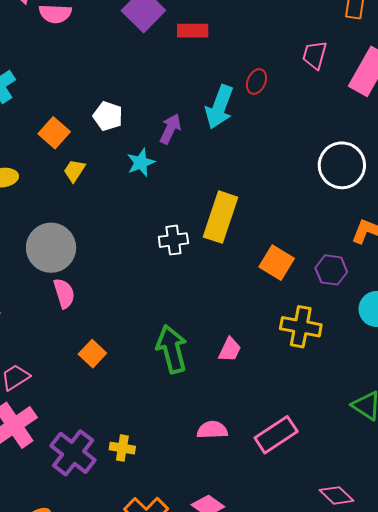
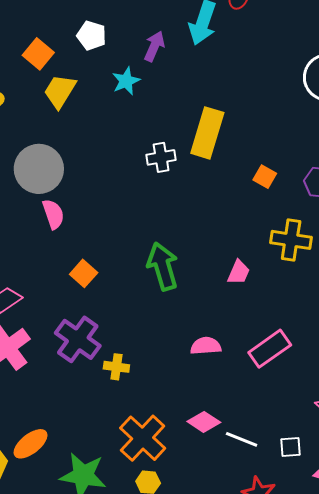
yellow trapezoid: (74, 171) -> (60, 91), size x1.5
orange square: (277, 263) -> (265, 177), size x0.7
pink trapezoid: (230, 350) -> (239, 272), moved
purple cross: (73, 453) -> (78, 339), moved

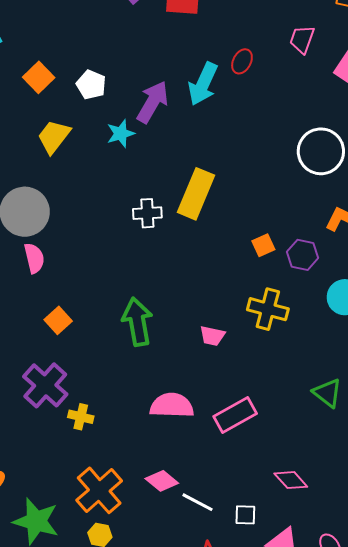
purple arrow: (154, 46) -> (153, 102), size x1.4
orange square: (38, 54) -> (39, 77), moved
orange square: (265, 177) -> (263, 245), moved, turned 30
pink trapezoid: (239, 272) -> (212, 336), turned 72
pink semicircle: (206, 346) -> (172, 405), size x1.4

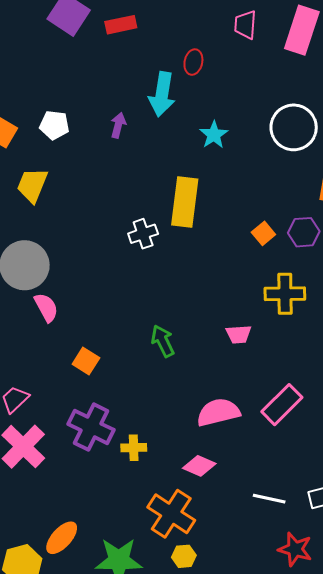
purple arrow: (153, 102) -> (118, 125), size x0.6
cyan star: (121, 134) -> (214, 135), moved
green arrow: (137, 322) -> (163, 341), size x0.7
pink diamond: (162, 481) -> (199, 466), moved

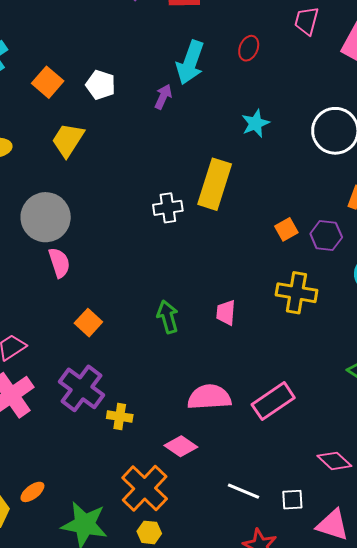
cyan arrow: (162, 94) -> (190, 62), moved
pink trapezoid: (239, 334) -> (226, 313), moved, turned 88
orange ellipse: (62, 538) -> (32, 492), size x0.7

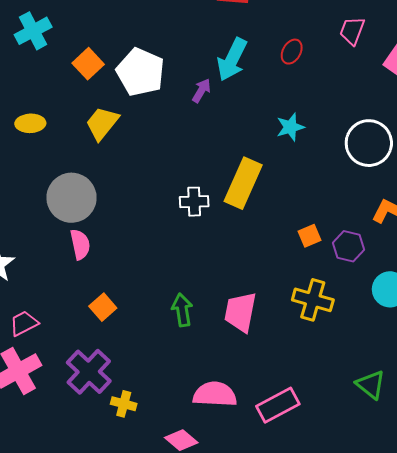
white pentagon: (101, 85) -> (140, 72), size x1.6
pink trapezoid: (226, 313) -> (240, 312), size x1.6

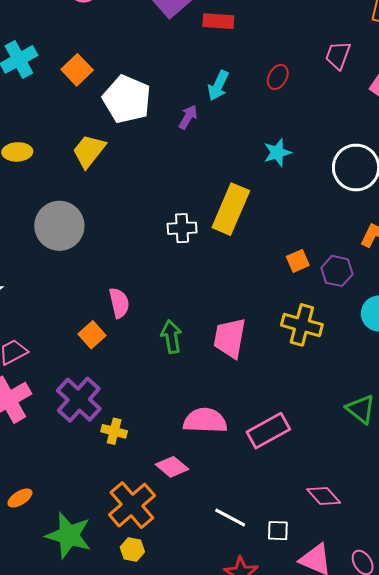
cyan arrow: (232, 59) -> (218, 86), size x0.7
orange square: (88, 64) -> (77, 70), moved
pink semicircle: (80, 244) -> (119, 303), moved

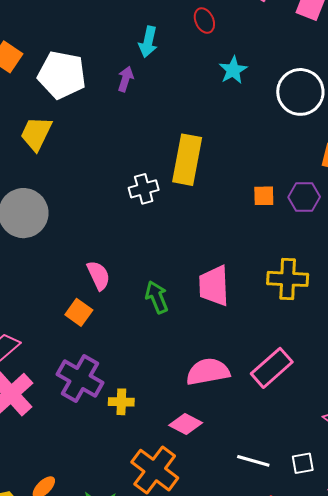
red ellipse: (278, 77) -> (204, 21), turned -40
cyan star: (277, 153) -> (233, 70), moved
orange square: (298, 261) -> (264, 196), turned 35
yellow cross: (302, 325) -> (288, 279), moved

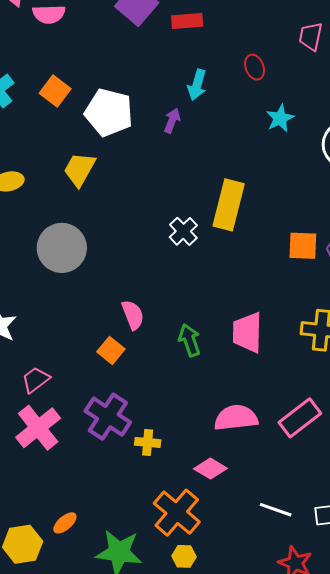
white cross: (144, 189) -> (183, 231), turned -32
orange square: (264, 196) -> (303, 246), size x1.4

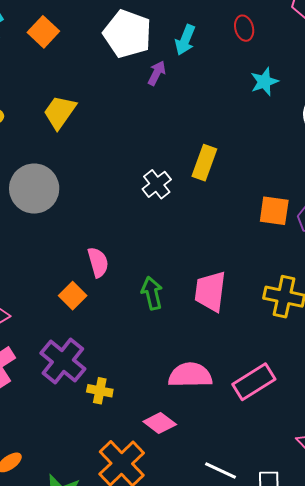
white pentagon: (109, 112) -> (127, 34), moved
yellow rectangle: (229, 205) -> (204, 163), size x0.7

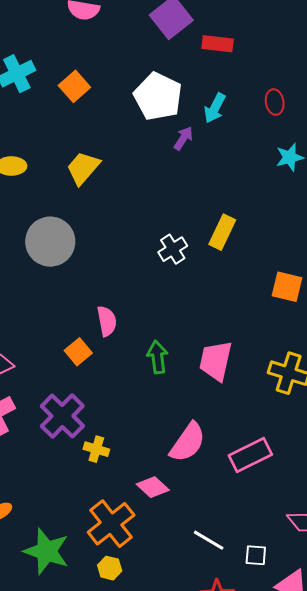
pink semicircle: (190, 375) -> (188, 442), turned 120

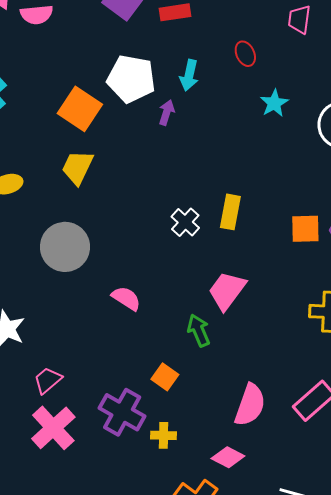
orange square: (74, 86) -> (80, 109), moved, size x1.4
yellow rectangle: (222, 232) -> (230, 212), moved
pink semicircle: (107, 321) -> (126, 298), moved, turned -32
orange square: (78, 352) -> (165, 377), moved
pink trapezoid: (216, 361) -> (227, 291), moved, turned 39

